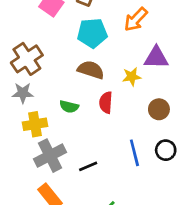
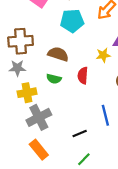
brown cross: (27, 59) -> (21, 41), turned 30
brown semicircle: (91, 70) -> (58, 54), moved
black line: (88, 166) -> (80, 134), moved

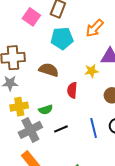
green semicircle: (54, 79) -> (46, 110), moved, turned -32
black line: (80, 134) -> (61, 129), moved

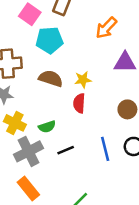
cyan pentagon: (62, 38) -> (49, 40), moved
yellow star: (92, 71) -> (83, 80), moved
yellow cross: (19, 107) -> (15, 123), turned 36

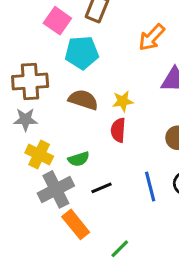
orange rectangle: (28, 189) -> (76, 224), moved

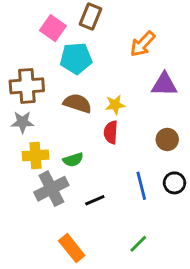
yellow cross: (39, 154) -> (35, 155), turned -30
black line: (101, 188) -> (95, 200), moved
orange rectangle: (76, 224) -> (72, 248), moved
green line: (120, 249) -> (138, 244), moved

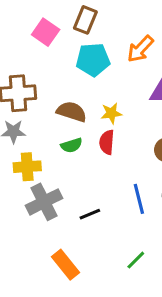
cyan pentagon: (76, 58) -> (93, 60), moved
green semicircle: (73, 160) -> (72, 145), moved

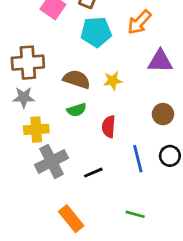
red semicircle: (107, 142) -> (109, 127), moved
green line: (136, 260) -> (135, 214), turned 60

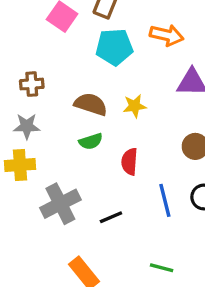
orange arrow: (139, 22) -> (167, 35), turned -120
brown cross: (28, 63) -> (32, 84), size x0.6
yellow cross: (36, 129) -> (20, 165), moved

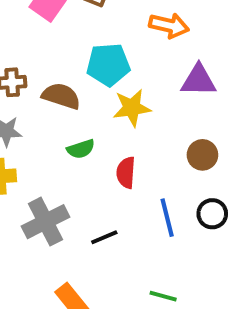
cyan pentagon: (114, 47) -> (108, 65), moved
brown semicircle: (91, 104) -> (61, 96), moved
yellow star: (135, 106) -> (132, 108), size x1.4

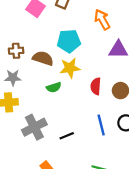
orange arrow: (169, 25) -> (102, 20), turned -132
yellow star: (132, 108) -> (70, 68), moved
red semicircle: (126, 173) -> (96, 86), moved

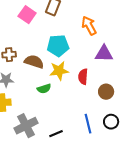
red semicircle: (96, 86) -> (83, 77), moved

